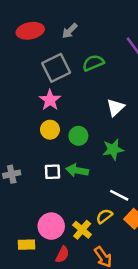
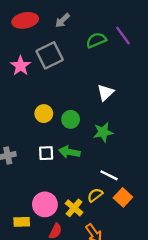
green semicircle: (93, 63) -> (96, 40), moved
pink star: (50, 100) -> (20, 66), moved

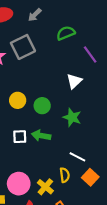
purple line: (123, 36) -> (90, 54), moved
green star: (103, 132) -> (72, 117), turned 30
yellow semicircle: (95, 195) -> (65, 175), turned 120

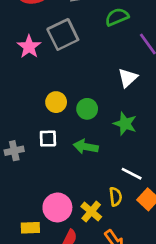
white square: (20, 137) -> (48, 139), moved

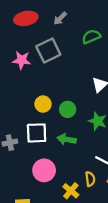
pink star: (29, 47) -> (22, 60), turned -30
white square: (48, 139) -> (37, 133), size x1.5
pink circle: (57, 207) -> (44, 170), moved

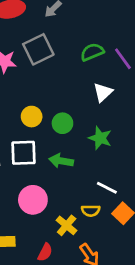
green semicircle: (91, 37) -> (92, 52), moved
yellow semicircle: (90, 179) -> (91, 211), turned 96

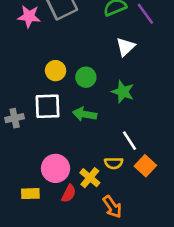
white line: (107, 188) -> (130, 141), turned 30
pink circle: (33, 200) -> (56, 168), moved
red semicircle: (45, 252) -> (69, 194), moved

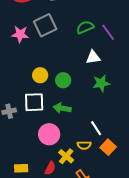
white triangle: (126, 47) -> (93, 57), turned 35
green star: (123, 92) -> (101, 83), moved, turned -30
pink circle: (56, 168) -> (49, 134), moved

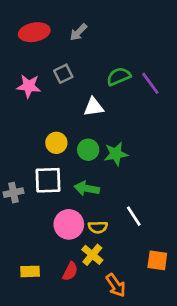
gray square: (45, 25) -> (63, 74), size x0.6
white triangle: (93, 57) -> (94, 107), moved
green star: (101, 83) -> (116, 154), moved
yellow semicircle: (84, 145) -> (98, 227), moved
orange square: (108, 147) -> (157, 260), moved, turned -35

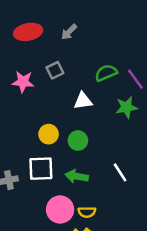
green star: (116, 154) -> (126, 107), moved
white line: (134, 216) -> (120, 172), moved

